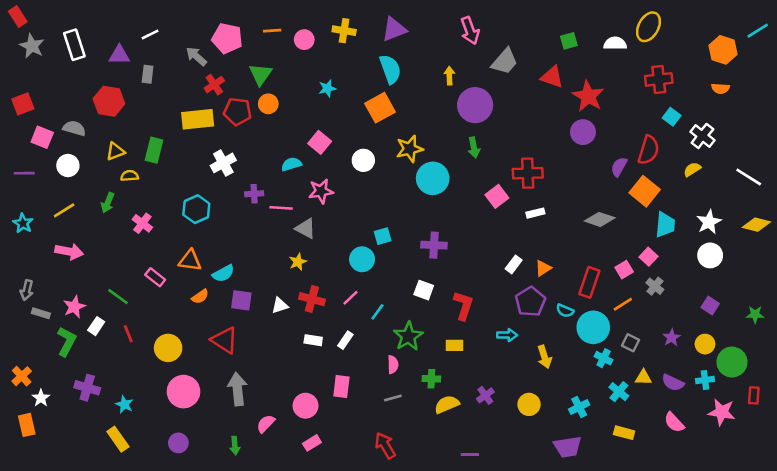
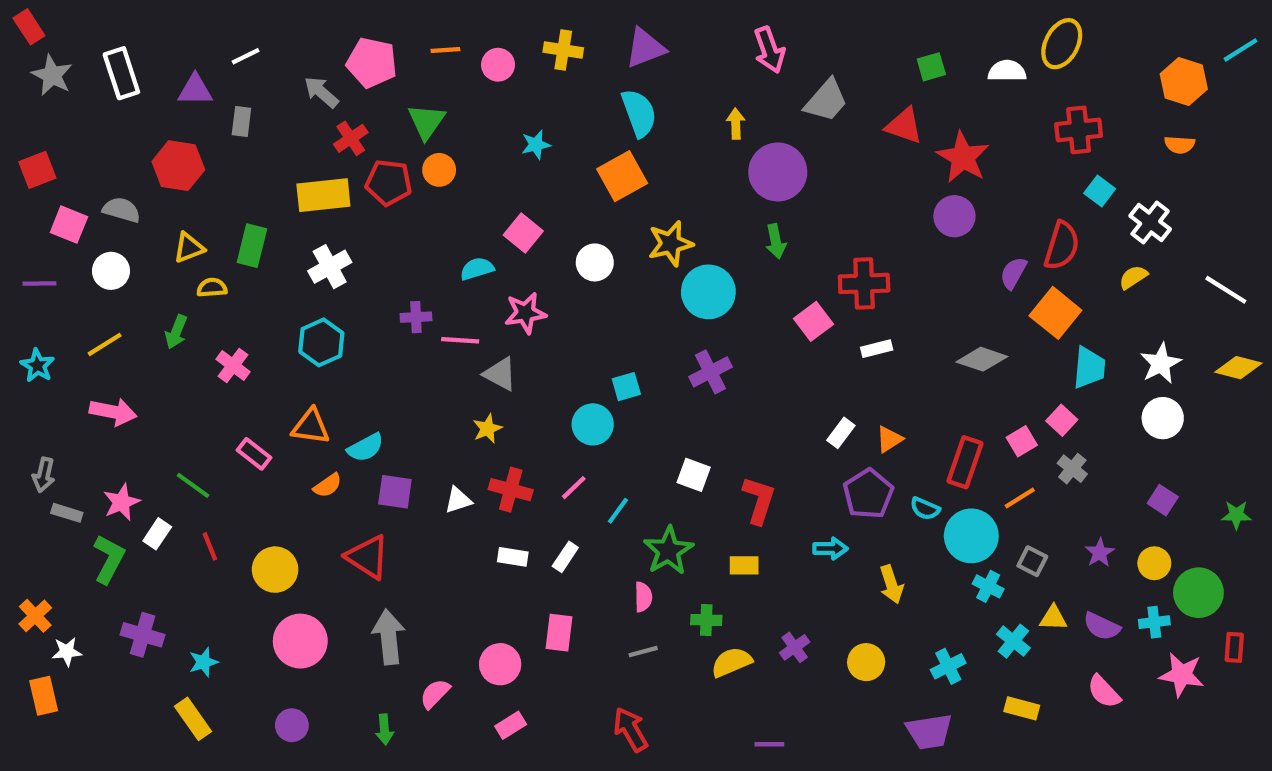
white cross: (223, 163) -> (330, 267), moved
purple cross: (434, 245) -> (710, 372), moved, turned -30
white star: (41, 398) -> (67, 652), turned 30
cyan star: (124, 404) -> (204, 662), turned 30

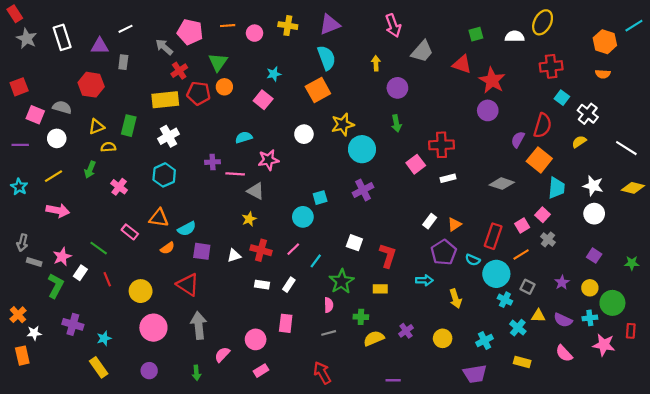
purple circle: (778, 172) -> (397, 88), size x0.7
pink square: (523, 233) -> (263, 100), moved
white star: (1161, 363) -> (593, 186), turned -30

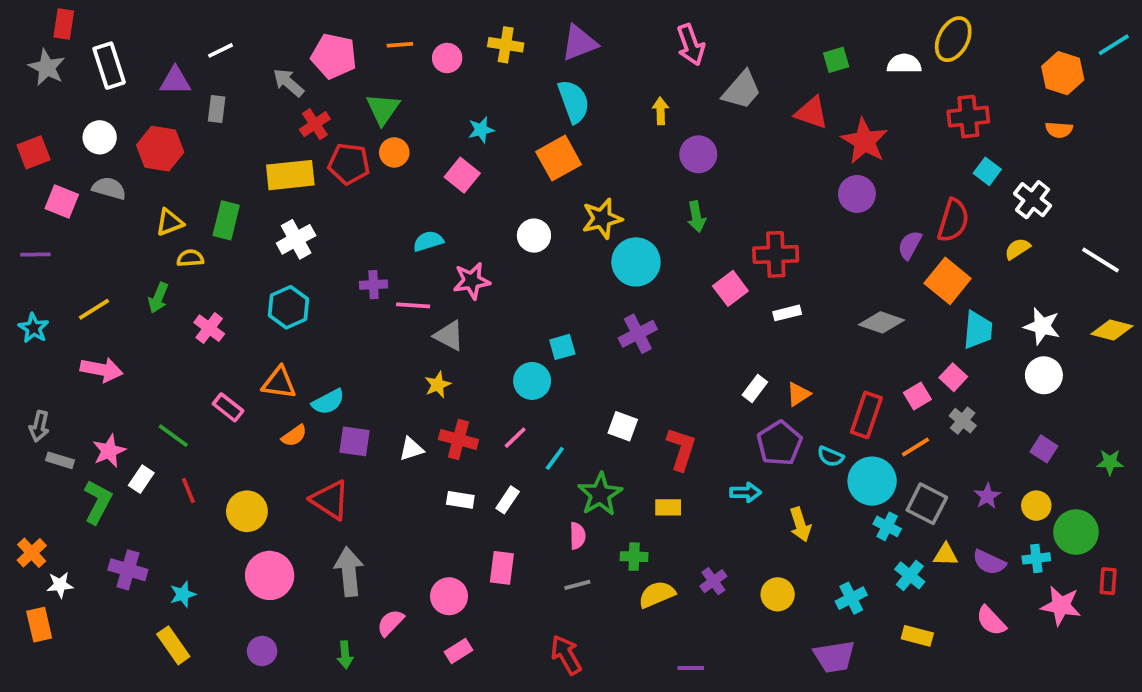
red rectangle: (15, 14) -> (64, 24), moved, turned 42
white circle: (57, 138) -> (100, 137), moved
gray square: (528, 287) -> (927, 504), size x1.5

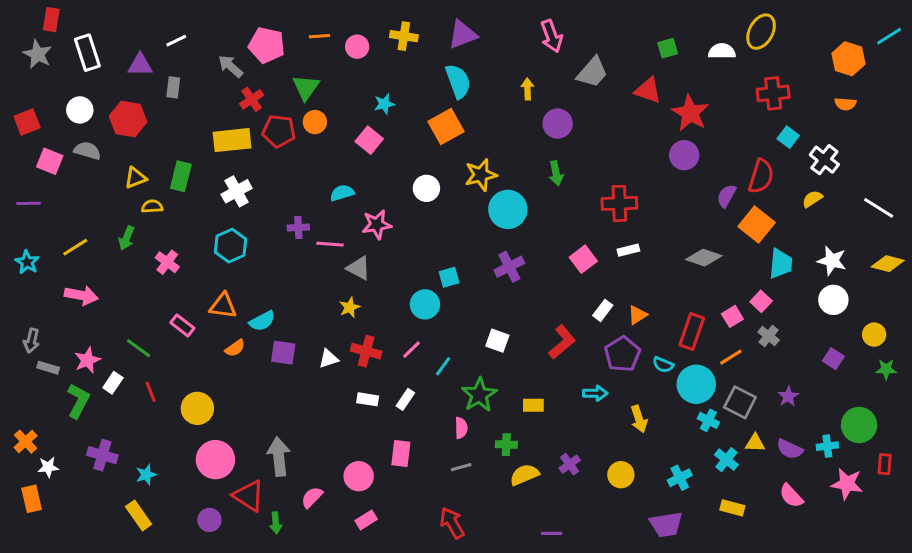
pink square: (730, 288) -> (583, 259), moved
red L-shape: (681, 449) -> (562, 342), moved, turned 32
red triangle: (330, 500) -> (249, 496), moved
yellow circle: (1036, 506) -> (874, 335), moved

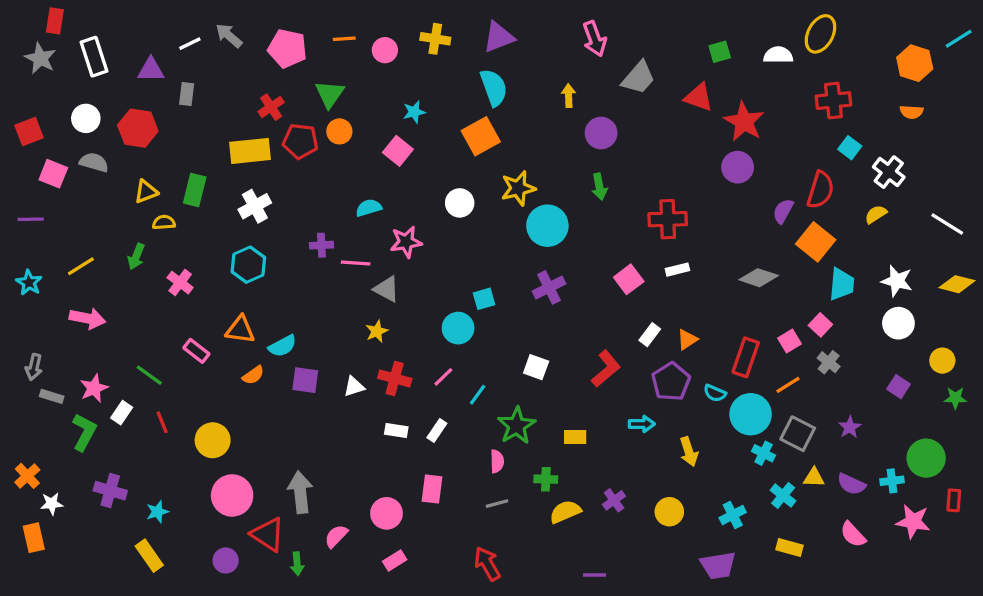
gray arrow: (231, 66) -> (229, 36), moved

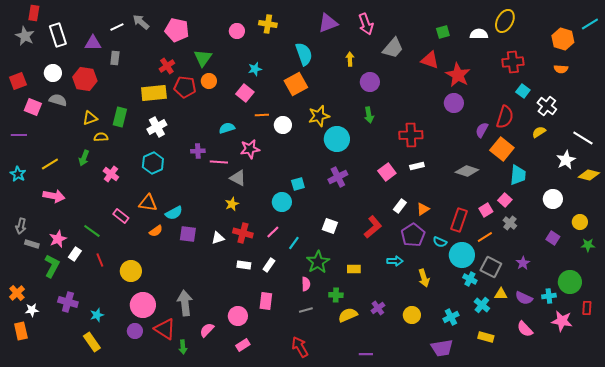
purple triangle: (499, 37) -> (328, 23), moved
orange line: (344, 39) -> (262, 115), moved
white star: (897, 281) -> (566, 160), moved, turned 30
purple circle: (226, 560) -> (135, 331), moved

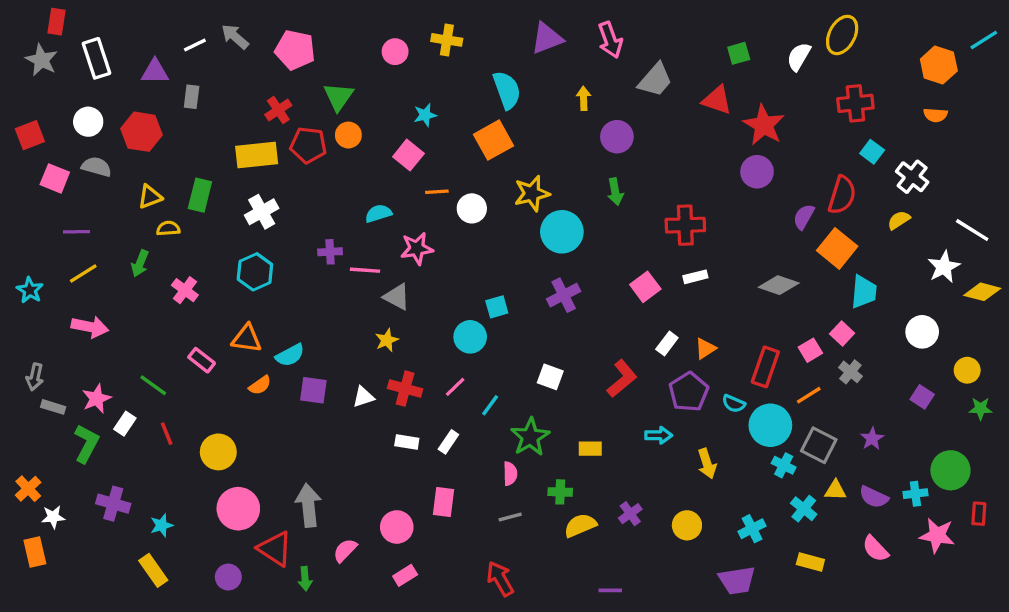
white semicircle: (479, 34) -> (799, 57), turned -60
purple line: (19, 135) -> (77, 232), moved
purple circle: (135, 331) -> (228, 577), moved

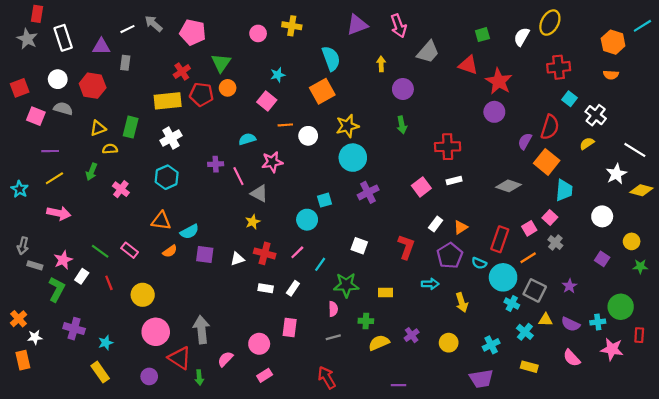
cyan circle: (562, 232) -> (353, 158), moved
pink line: (365, 270) -> (238, 176), turned 60
pink rectangle: (202, 360) -> (130, 250), moved
red L-shape: (622, 379) -> (406, 247), turned -30
green star: (530, 437) -> (346, 285), turned 30

